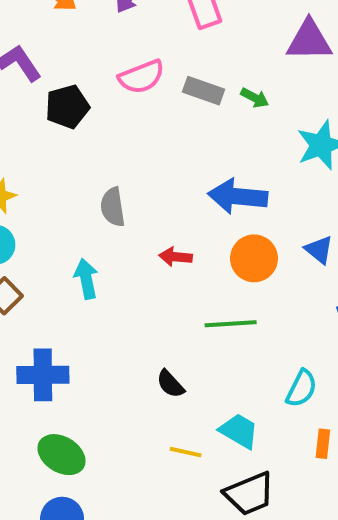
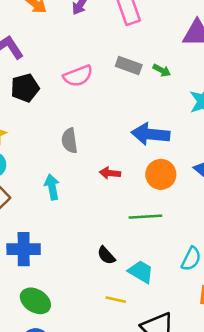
pink semicircle: (142, 77) -> (78, 76), moved
black pentagon: (67, 107) -> (25, 88), moved
cyan trapezoid: (239, 431) -> (141, 272), moved

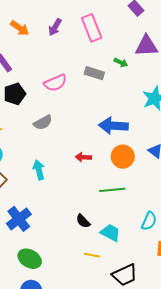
green arrow: (162, 70) -> (121, 63), moved
gray semicircle: (69, 141) -> (43, 123), moved, turned -108
blue cross: (24, 249) -> (19, 219), turned -35

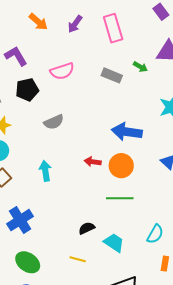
pink semicircle: (55, 83) -> (62, 71), moved
orange circle: (123, 157) -> (121, 166), moved
black semicircle: (83, 221) -> (87, 228), turned 105
yellow line: (92, 255) -> (78, 259), moved

